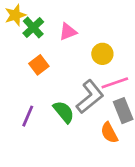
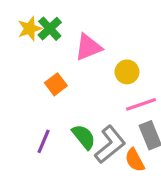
green cross: (33, 28) -> (50, 29), moved
pink triangle: (68, 32) -> (88, 47), size x1.4
gray L-shape: (90, 97) -> (110, 145), moved

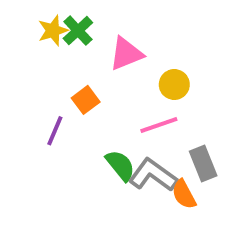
pink line: (141, 104) -> (159, 125), moved
purple line: (44, 141) -> (55, 131), moved
gray L-shape: (110, 145) -> (153, 175), turned -105

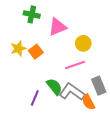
yellow star: (53, 31) -> (18, 48), moved
green cross: (78, 31) -> (32, 14), turned -35
purple line: (55, 131) -> (35, 98), moved

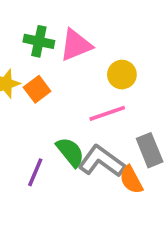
green cross: (32, 14) -> (39, 41), moved

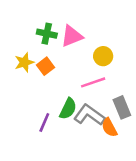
green semicircle: (70, 152) -> (68, 109), turned 65

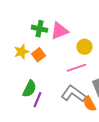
green semicircle: (68, 109) -> (30, 89), moved

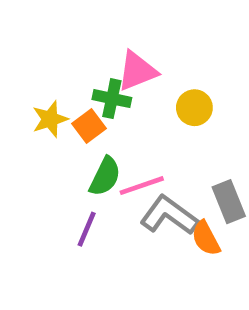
green cross: (40, 29) -> (112, 99), moved
pink line: (77, 68) -> (142, 186), moved
green semicircle: (30, 89) -> (105, 176), moved

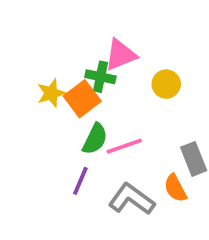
orange square: (89, 126) -> (82, 99), size x1.4
gray L-shape: (169, 215) -> (132, 199), moved

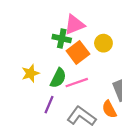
yellow star: (51, 93) -> (30, 73), moved
orange square: (82, 99) -> (78, 52), moved

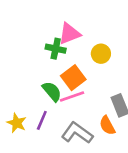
orange square: (78, 52) -> (73, 78), moved
yellow star: (30, 73) -> (17, 123), moved, turned -30
green semicircle: (58, 78) -> (52, 91), turned -66

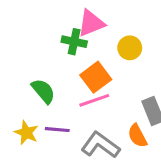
green semicircle: (52, 91) -> (43, 91), moved
purple line: (42, 120) -> (57, 130), turned 72

